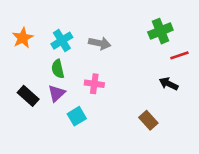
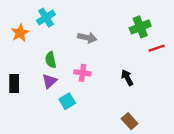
cyan cross: (62, 41) -> (46, 18), moved
black arrow: (169, 84) -> (127, 78), moved, turned 35
black rectangle: (28, 96) -> (14, 83), moved, turned 48
brown rectangle: (148, 120) -> (130, 121), moved

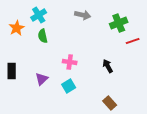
gray arrow: (87, 38) -> (83, 15), moved
green semicircle: (51, 60) -> (43, 36), moved
purple triangle: (49, 81) -> (42, 79), moved
cyan square: (67, 101) -> (69, 86), moved

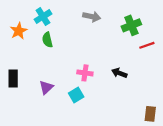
pink cross: (70, 62) -> (85, 73), moved
black arrow: (108, 66) -> (119, 73), turned -40
brown rectangle: (110, 103) -> (150, 114), moved, turned 48

